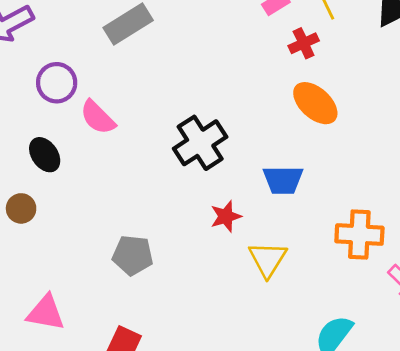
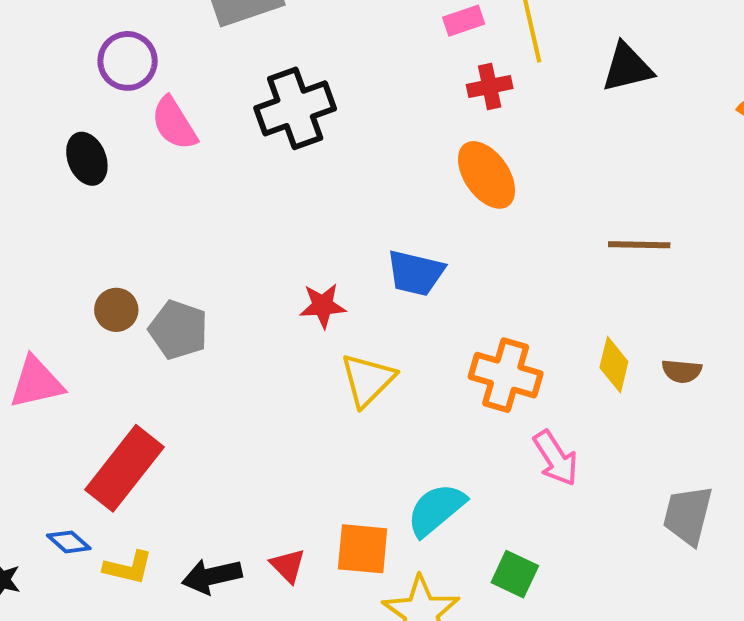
black cross: (200, 143) -> (295, 108), moved
brown circle: (21, 208) -> (116, 310), moved
pink triangle: (46, 313) -> (36, 382), turned -36

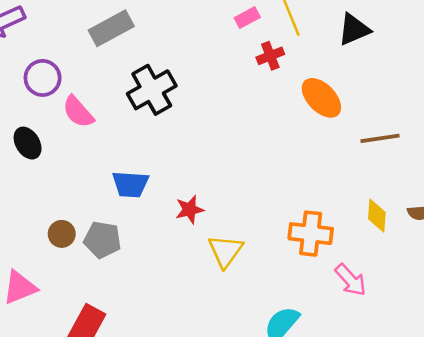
orange ellipse: (487, 175) -> (321, 98), moved
blue trapezoid: (416, 273) -> (130, 184), moved

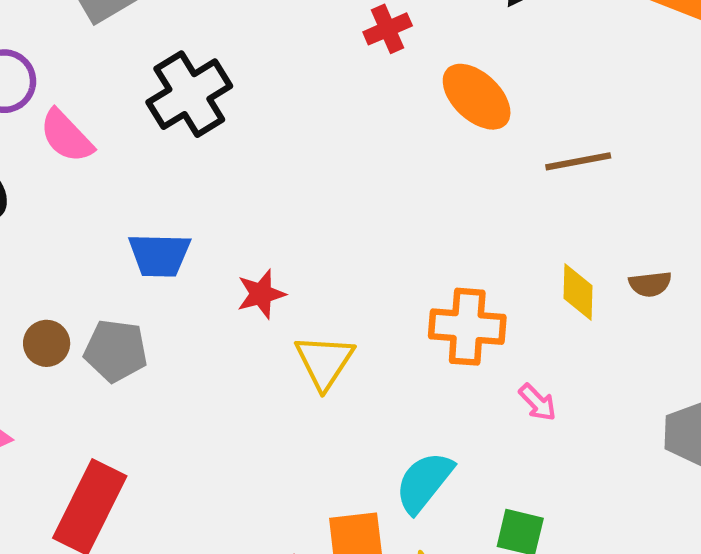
pink arrow: (351, 280) -> (538, 402), size x0.7

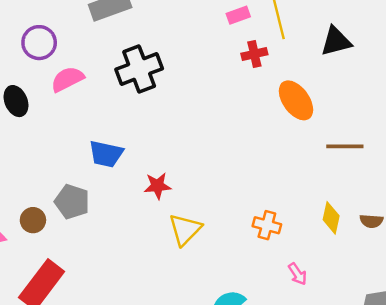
pink semicircle: (66, 136) -> (67, 79), turned 96
orange cross: (467, 327) -> (267, 225), size x0.7
brown circle: (47, 343) -> (33, 220), moved

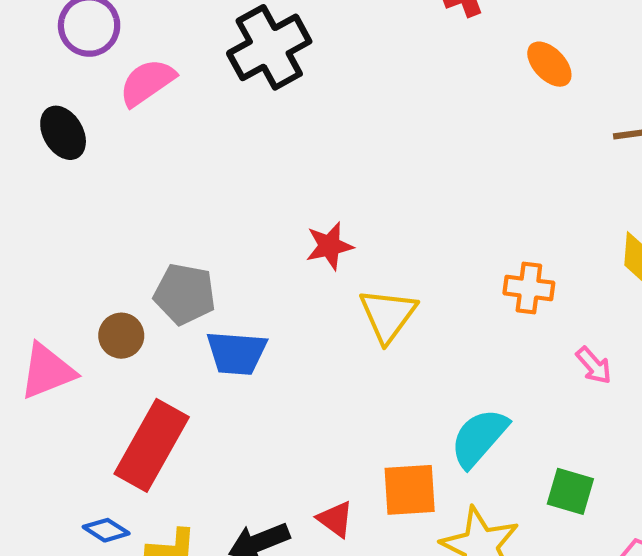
orange ellipse: (296, 100) -> (549, 64), size x0.7
blue trapezoid: (106, 154) -> (237, 353), moved

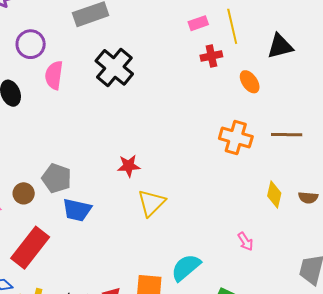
black cross: (269, 47) -> (114, 67), turned -30
orange ellipse: (549, 64) -> (250, 82), moved
pink semicircle: (147, 82) -> (54, 75), turned -56
orange cross: (529, 288) -> (236, 138), moved, size x1.4

